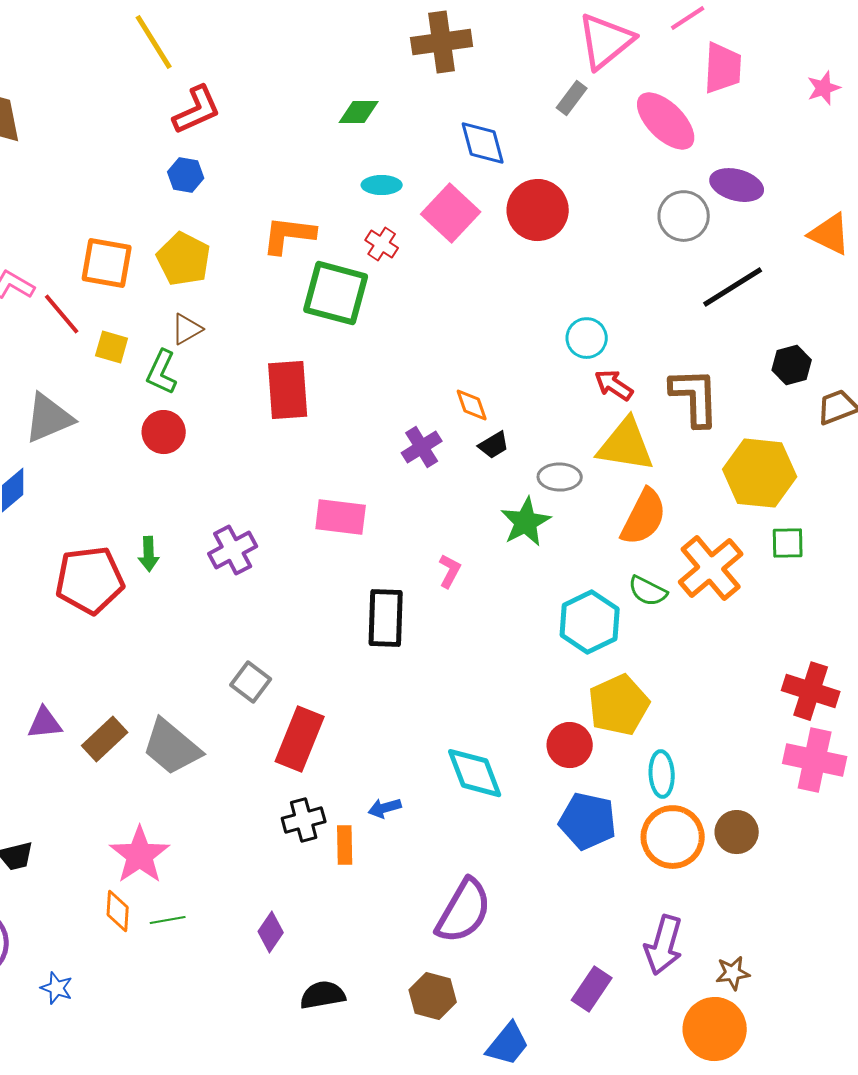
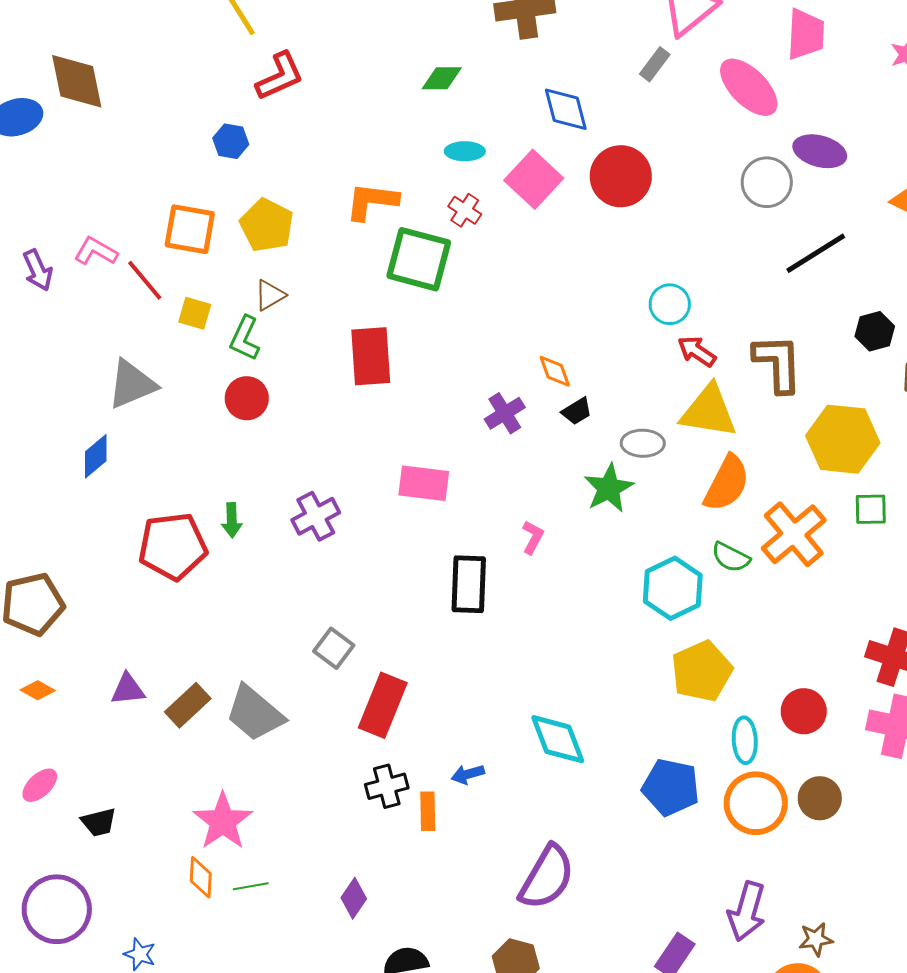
blue hexagon: (186, 175) -> (231, 141), moved
red circle: (570, 745) -> (804, 711), moved

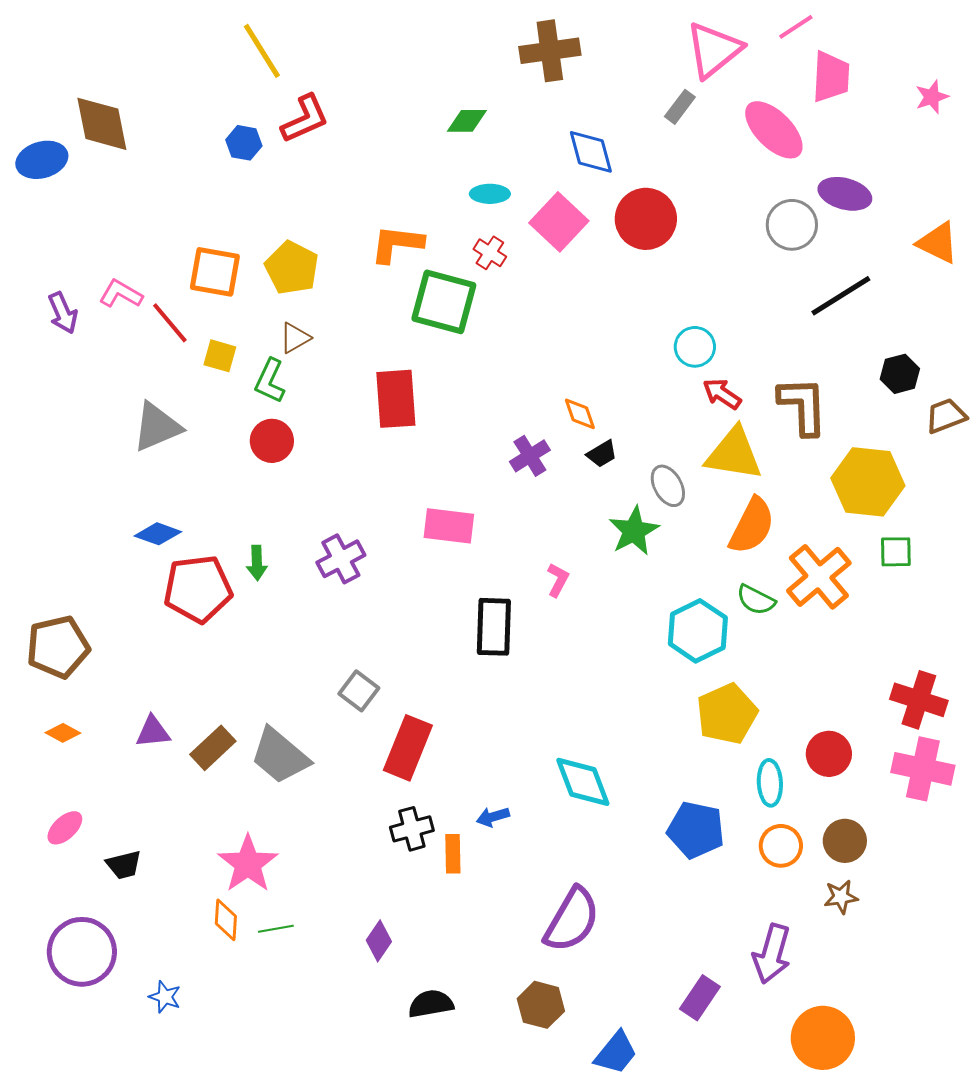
blue hexagon: (231, 141) -> (244, 143), moved
gray ellipse: (643, 443) -> (668, 486), turned 60
blue diamond: (96, 456) -> (158, 534), moved, turned 60
orange circle: (756, 803) -> (781, 846), size x0.7
brown star: (816, 939) -> (841, 897), moved

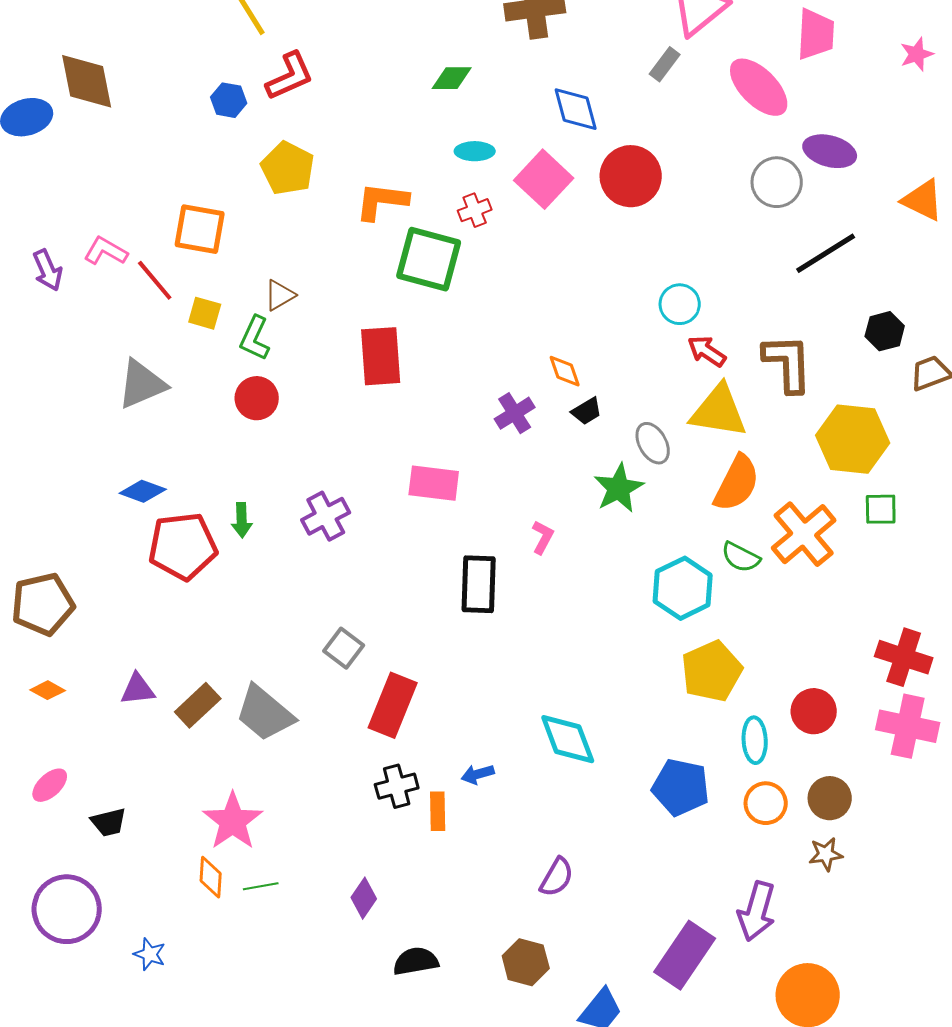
red cross: (490, 253) -> (475, 210), turned 36
yellow pentagon: (292, 268) -> (288, 168), moved
purple semicircle: (572, 920) -> (557, 877), size x0.6
purple rectangle: (700, 998) -> (685, 955), size x1.5

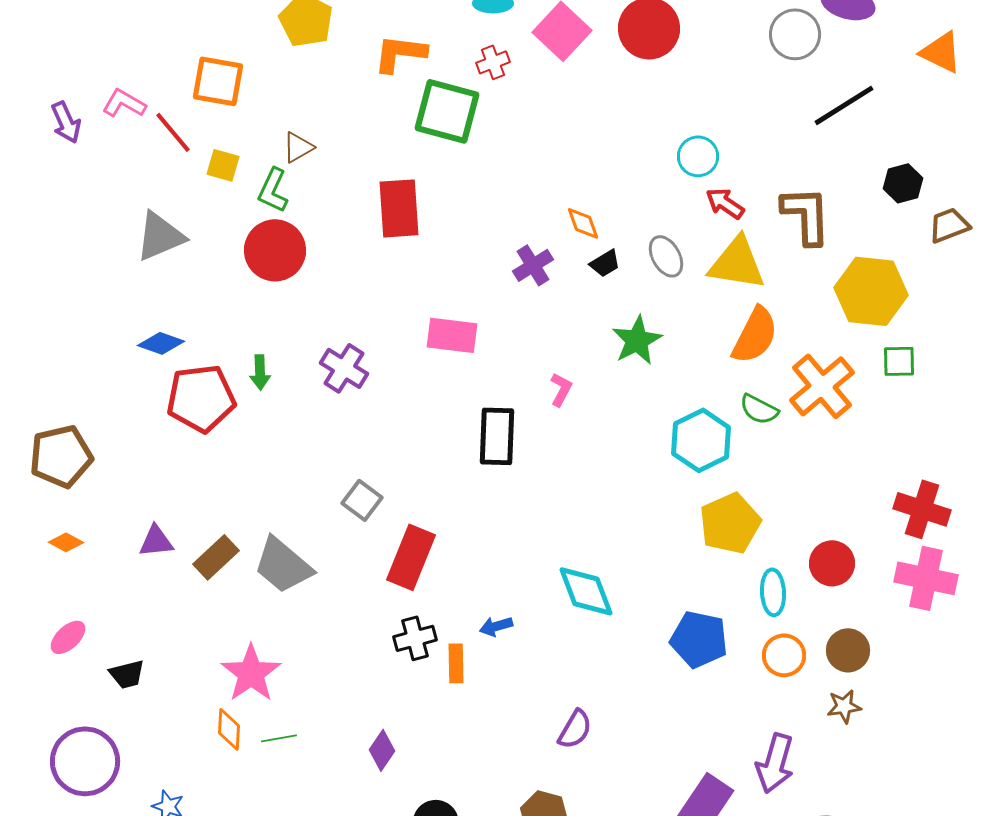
red circle: (257, 398) -> (275, 250), size x1.4
gray ellipse: (653, 443) -> (666, 256), moved
purple cross: (326, 516) -> (344, 368), turned -30

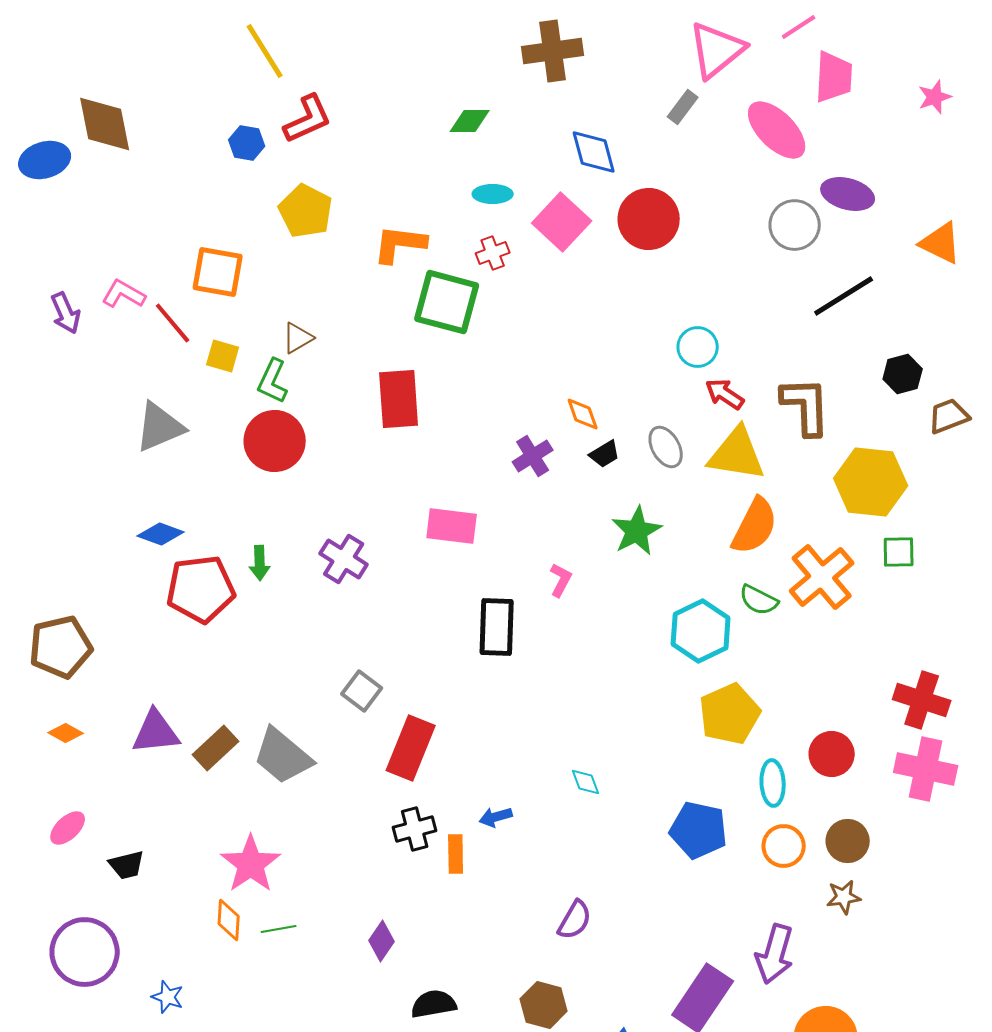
purple triangle: (156, 541) -> (156, 732), size x1.4
cyan diamond: (586, 591) -> (586, 782), size x0.5

